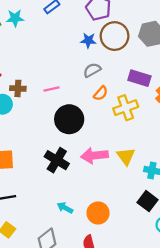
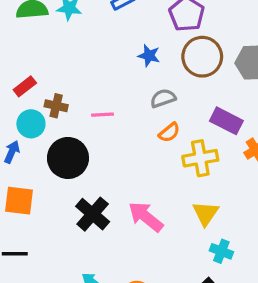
blue star: (88, 40) -> (149, 56), moved
black circle: (69, 119) -> (68, 158), moved
pink arrow: (94, 155) -> (146, 217), turned 35
yellow triangle: (126, 156) -> (206, 213), moved

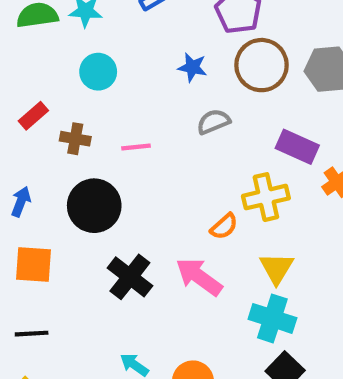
cyan circle: (31, 124) -> (98, 72), moved
orange semicircle: (169, 132) -> (224, 226), moved
cyan cross: (221, 251) -> (272, 318), moved, size x1.5

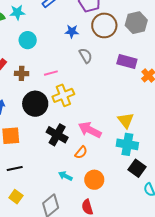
gray semicircle: (213, 122) -> (86, 56), turned 91
yellow cross: (266, 197) -> (63, 95), moved
orange semicircle: (224, 226) -> (81, 152), moved

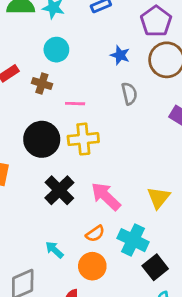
brown cross: (22, 73) -> (42, 83), moved
cyan cross: (127, 144) -> (133, 240), moved
orange semicircle: (81, 152) -> (95, 234), moved

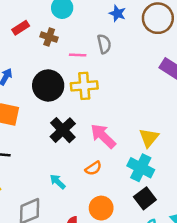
gray semicircle: (129, 94) -> (104, 44), moved
cyan cross: (133, 240) -> (141, 168), moved
orange circle: (92, 266) -> (101, 208), moved

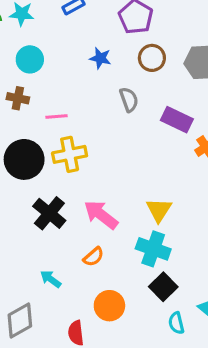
brown circle: (158, 18) -> (152, 58), size x0.7
gray semicircle: (104, 44) -> (129, 100), moved

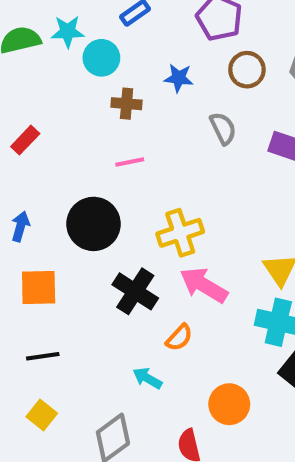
cyan circle: (30, 59) -> (101, 58), moved
brown cross: (18, 98) -> (127, 104), moved
yellow cross: (70, 154) -> (180, 233), moved
orange semicircle: (94, 257) -> (179, 338), moved

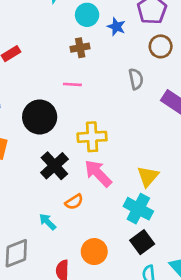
cyan circle: (101, 58) -> (87, 15), moved
blue star: (179, 78) -> (116, 27), moved
brown cross: (127, 104) -> (80, 48), turned -30

